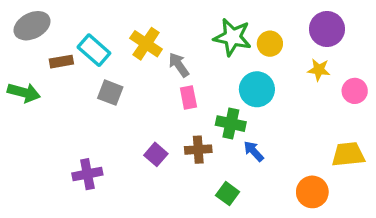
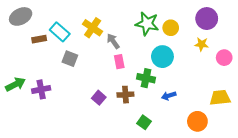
green arrow: (24, 93) -> (15, 84), moved, turned -42
blue arrow: (254, 151) -> (169, 96), moved, turned -64
purple cross: (87, 174) -> (41, 89), moved

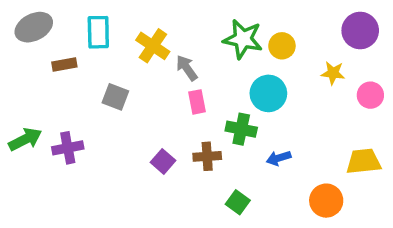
purple circle: (207, 19) -> (360, 31), moved
cyan rectangle: (60, 32) -> (98, 32), moved, turned 48

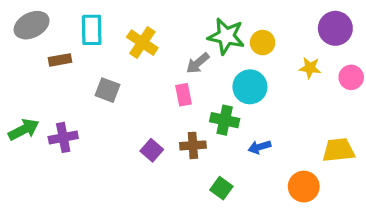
gray arrow: (187, 68) -> (198, 63), moved, turned -95
pink circle: (370, 95) -> (351, 77), moved

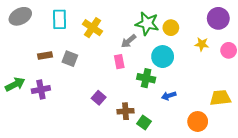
brown rectangle: (60, 60) -> (45, 55), moved
brown cross: (193, 145) -> (125, 111), moved

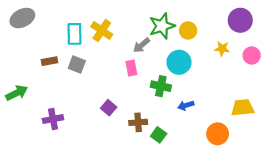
cyan rectangle: (59, 19) -> (75, 34), moved
green star: (147, 24) -> (162, 26), turned -30
purple cross: (41, 90) -> (53, 119), moved

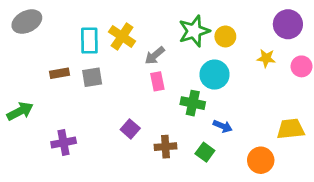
gray arrow: (142, 45) -> (155, 56), moved
gray square: (77, 65) -> (92, 77), turned -30
blue arrow: (186, 105) -> (223, 126), turned -140
green square: (159, 135) -> (205, 152), moved

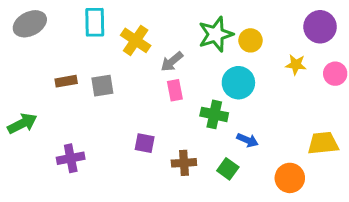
cyan rectangle: (89, 41) -> (95, 22), moved
purple square: (130, 129) -> (145, 143), turned -30

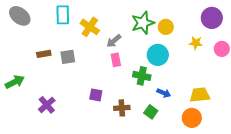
gray ellipse: (30, 24) -> (20, 16), turned 65
yellow trapezoid: (323, 143) -> (200, 95), moved
purple cross: (71, 158) -> (47, 105), turned -30

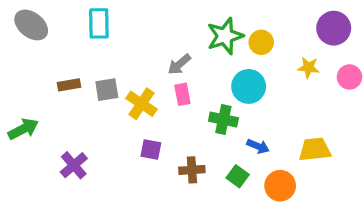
yellow cross: (90, 27) -> (141, 104), moved
orange circle: (192, 118) -> (280, 186), moved

